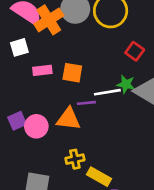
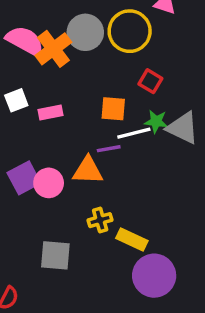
white square: (19, 47) -> (16, 100), moved
red square: (135, 51) -> (150, 81), moved
orange square: (72, 73) -> (113, 109), moved
purple square: (17, 121) -> (24, 178), size x1.4

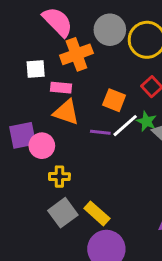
orange cross: (53, 49) -> (76, 54), moved
white line: (134, 133) -> (125, 126), turned -44
orange triangle: (88, 170) -> (66, 112), moved
yellow cross: (100, 220) -> (59, 177), moved
gray square: (55, 255) -> (63, 213), moved, turned 32

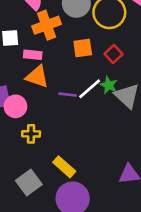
orange square: (114, 100) -> (83, 48), moved, turned -30
gray square: (63, 213) -> (29, 182), moved

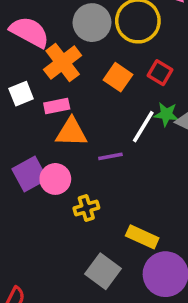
orange square: (83, 48) -> (118, 77), turned -30
purple line: (68, 95) -> (110, 156), moved

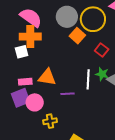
orange cross: (63, 63) -> (30, 37), moved, turned 30
orange square: (118, 77) -> (77, 36), moved
pink rectangle: (57, 106) -> (25, 82), moved
white line: (143, 127) -> (88, 79), turned -36

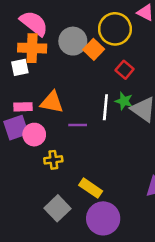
gray circle: (67, 17) -> (73, 41), moved

